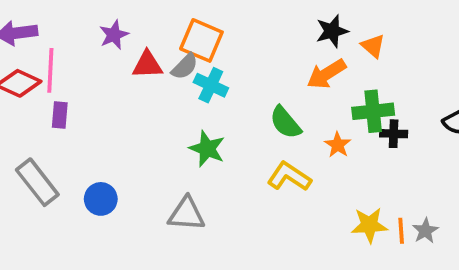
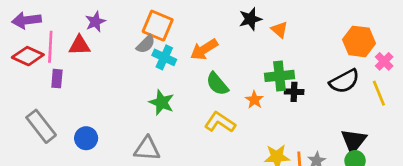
red triangle: (147, 65) -> (79, 45), moved
orange arrow: (326, 74) -> (204, 49), moved

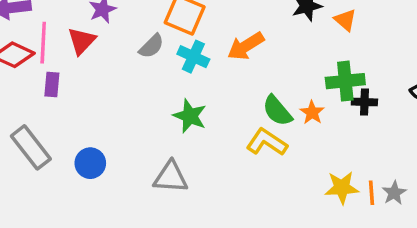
gray semicircle: (146, 44) -> (151, 46), moved
red triangle: (79, 45) -> (82, 41), turned -45
green semicircle: (217, 84) -> (277, 111), moved

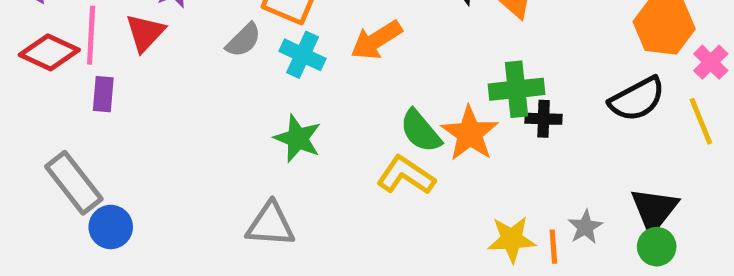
orange star: (312, 112) -> (470, 134), size x1.6
blue circle: (90, 163) -> (111, 227), moved
gray star: (394, 193) -> (585, 227), moved

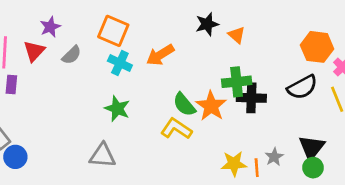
gray semicircle: (243, 40) -> (72, 55), moved
black cross: (544, 119) -> (251, 98), size x1.5

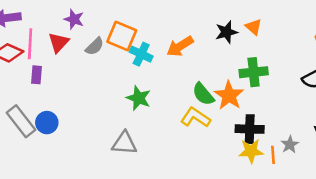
black star: (207, 24) -> (226, 32), moved
purple star: (50, 27) -> (74, 19), turned -30
orange square: (113, 31) -> (122, 36), moved
black cross: (251, 98) -> (250, 129), moved
blue circle: (15, 157) -> (47, 123), moved

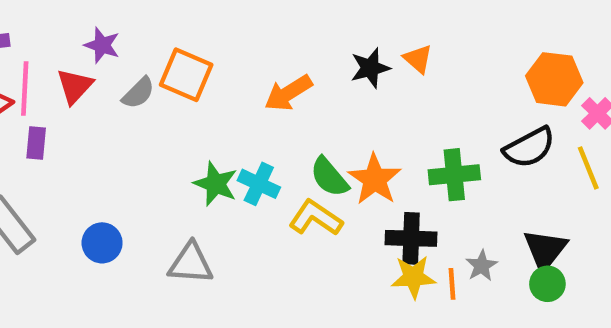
cyan cross: (141, 54) -> (259, 184), moved
green cross: (254, 72) -> (454, 175), moved
blue circle: (47, 123) -> (102, 243), moved

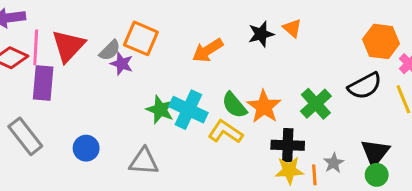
purple star: (102, 45) -> (122, 64), moved
red triangle: (75, 86) -> (68, 46), size x1.4
purple rectangle: (36, 143) -> (43, 83), size x1.6
green cross: (454, 175) -> (316, 104), turned -36
cyan cross: (259, 184) -> (188, 110), size x1.4

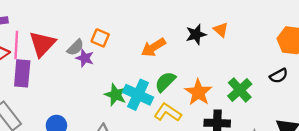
orange square: (141, 38) -> (100, 38), size x0.7
black semicircle: (365, 86) -> (279, 76), size x0.7
green semicircle: (234, 105) -> (165, 82), moved, turned 85

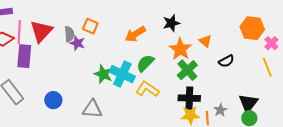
orange triangle: (221, 30) -> (205, 41), moved
gray semicircle: (75, 47) -> (69, 34), turned -49
black semicircle: (279, 76) -> (226, 61), moved
green cross: (240, 90) -> (187, 70), moved
orange star: (198, 92) -> (180, 49), moved

